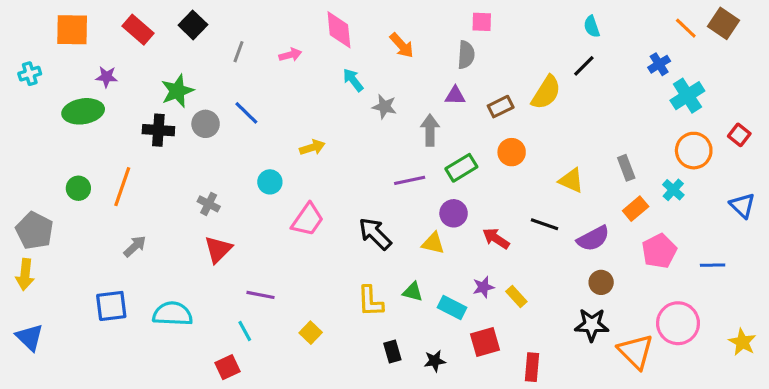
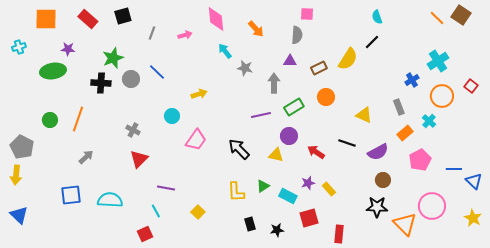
black square: (193, 25) -> (123, 16), turned 30
blue cross: (659, 64) -> (412, 80), moved
blue triangle: (742, 205) -> (474, 181), moved
green triangle: (413, 292) -> (263, 186), turned -48

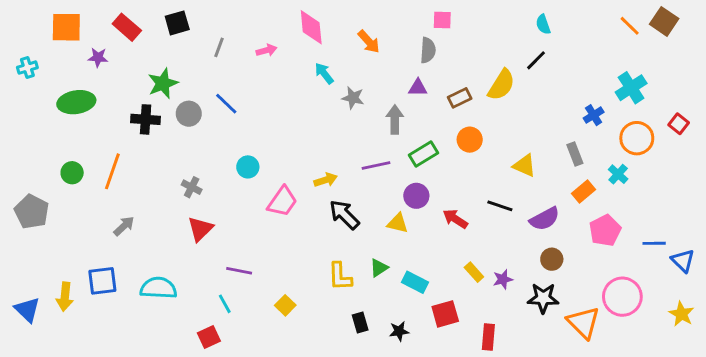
purple star: (68, 49) -> (98, 57), moved
yellow arrow: (199, 94) -> (326, 180), moved
yellow arrow: (16, 175) -> (65, 297), moved
purple star: (308, 183) -> (503, 279), moved

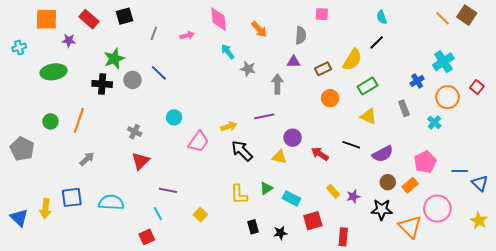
pink square: (442, 20) -> (322, 14), moved
green rectangle: (424, 154) -> (367, 86), moved
orange rectangle: (583, 191) -> (410, 185), moved

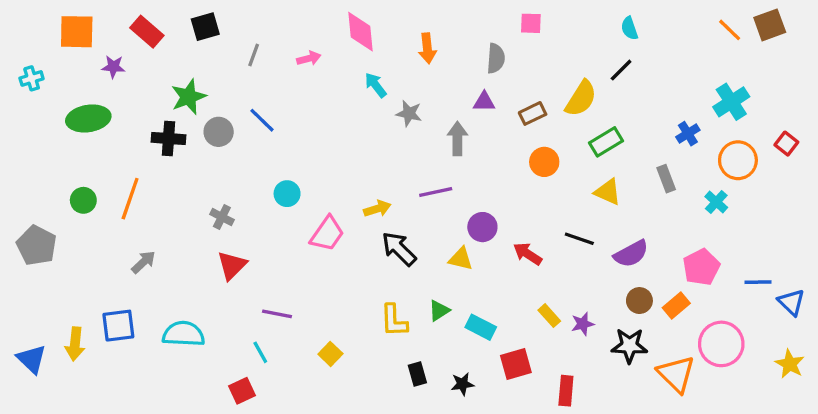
brown square: (467, 15) -> (770, 25), turned 36
orange arrow: (259, 29) -> (427, 48), turned 36

